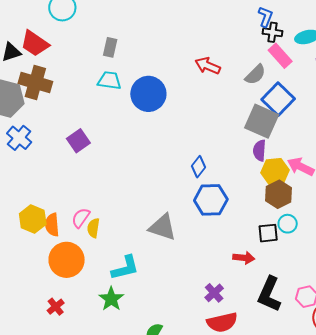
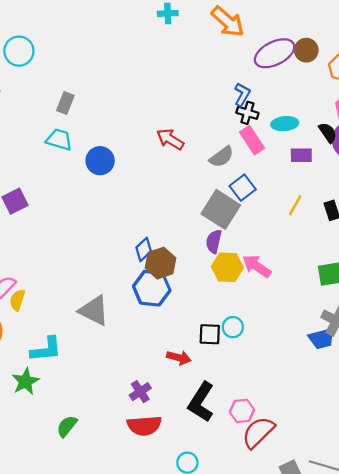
blue circle: (148, 94) -> (100, 161), size x0.7
blue square: (278, 99) -> (243, 188), size x0.7
brown hexagon: (279, 194) -> (160, 263), moved

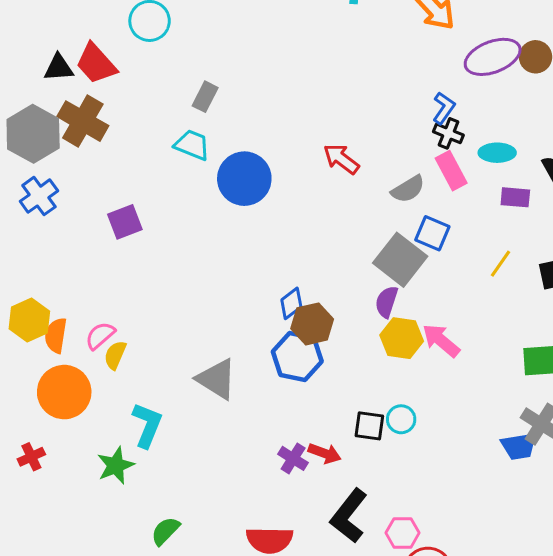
blue circle: (100, 161) -> (244, 179), size x1.4
blue square: (243, 188) -> (432, 233), turned -35
cyan L-shape: (46, 349) -> (147, 425), turned -68
purple cross: (140, 392) -> (293, 458), moved, turned -30

